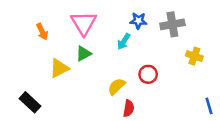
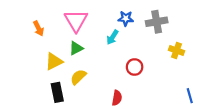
yellow semicircle: (116, 86) -> (78, 77), moved
black rectangle: (30, 102) -> (57, 92), moved, turned 36

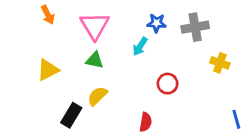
orange arrow: (38, 28) -> (48, 15), moved
green triangle: (76, 48) -> (95, 60), turned 40
yellow triangle: (54, 61) -> (48, 70), moved
black rectangle: (57, 92) -> (71, 115), turned 42

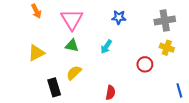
gray cross: (195, 27) -> (165, 21), moved
cyan arrow: (140, 46) -> (106, 47), moved
red circle: (168, 84) -> (145, 64), moved
black rectangle: (71, 115) -> (54, 87), turned -48

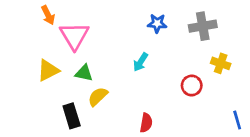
pink triangle: (72, 19) -> (74, 36), moved
gray cross: (165, 21) -> (203, 26), moved
green triangle: (72, 46) -> (84, 73), moved

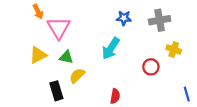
cyan arrow: (141, 62) -> (111, 48), size x1.5

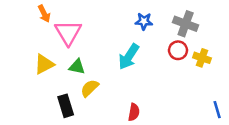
gray cross: (160, 20) -> (186, 24), turned 30
red circle: (151, 67) -> (178, 50), moved

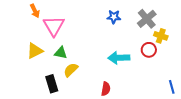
gray cross: (186, 24) -> (147, 19), turned 30
red circle: (178, 50) -> (149, 50), moved
cyan arrow: (129, 57) -> (119, 58), moved, turned 55
yellow cross: (202, 58) -> (161, 36), moved

